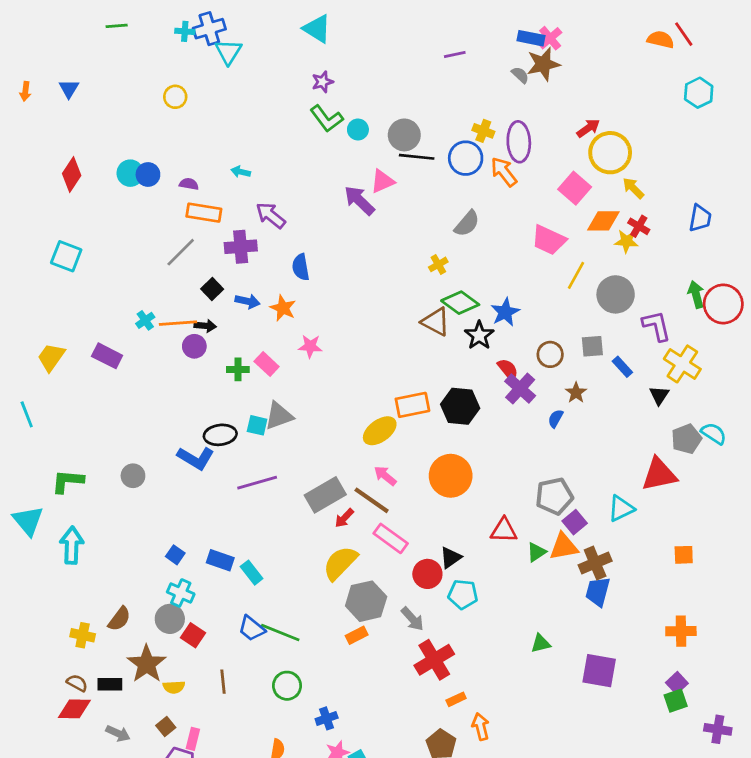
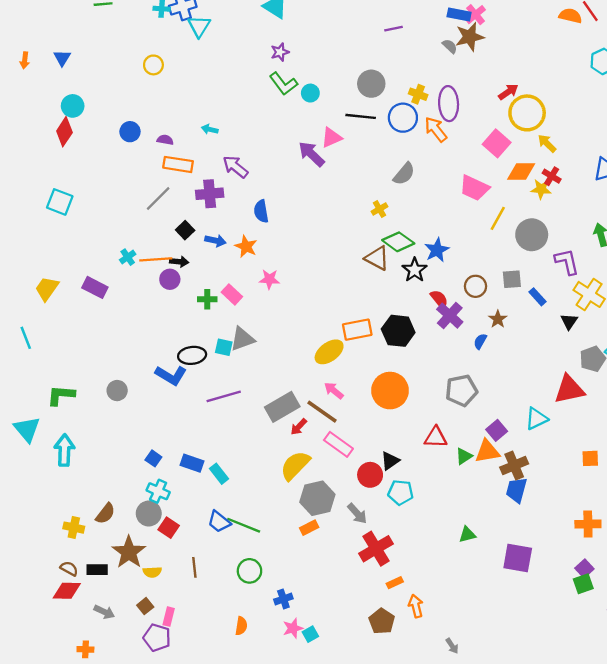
gray circle: (404, 135) -> (371, 84), moved
cyan circle: (130, 173) -> (73, 106), moved
gray pentagon: (554, 496) -> (461, 391), moved

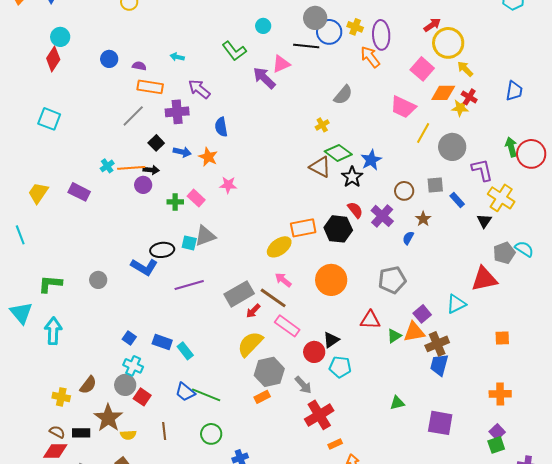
green L-shape: (283, 84) -> (234, 51), moved
blue circle: (403, 118) -> (329, 32), moved
red semicircle: (439, 299) -> (355, 210), moved

